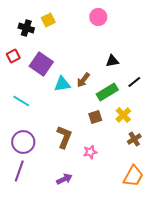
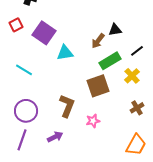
brown arrow: (83, 80) -> (98, 41), moved
yellow cross: (123, 115) -> (132, 76), moved
brown square: (95, 117) -> (98, 86), size x1.6
purple arrow: (64, 179) -> (55, 137), moved

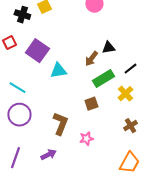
brown square: (98, 86) -> (91, 104), size x0.6
purple circle: (26, 111) -> (19, 115), moved

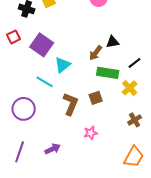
cyan triangle: (58, 71) -> (63, 65), turned -30
green rectangle: (103, 79) -> (108, 73), turned 40
cyan line: (17, 88) -> (45, 82), moved
brown L-shape: (60, 124) -> (71, 104), moved

